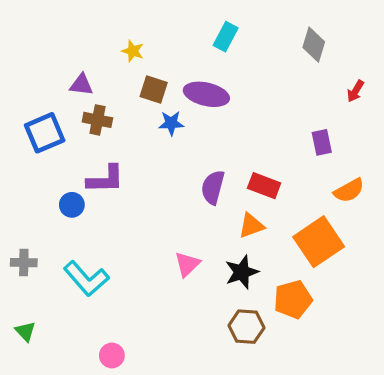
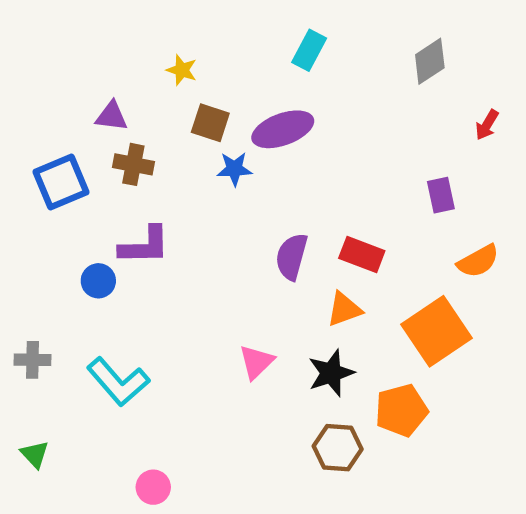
gray diamond: (314, 45) -> (430, 61), turned 40
purple ellipse: (206, 94) -> (283, 129), turned -33

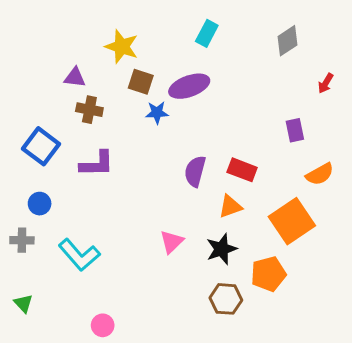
yellow star: (182, 70) -> (122, 47), size x1.6
blue square: (61, 182) -> (41, 146), moved, turned -30
blue circle: (98, 281) -> (40, 204), moved

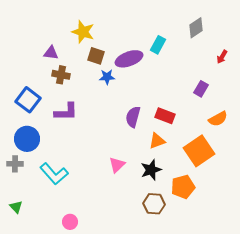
cyan rectangle: (207, 33) -> (158, 45), moved
purple rectangle: (295, 130) -> (201, 89), turned 42
blue circle: (40, 204) -> (27, 139), size x1.6

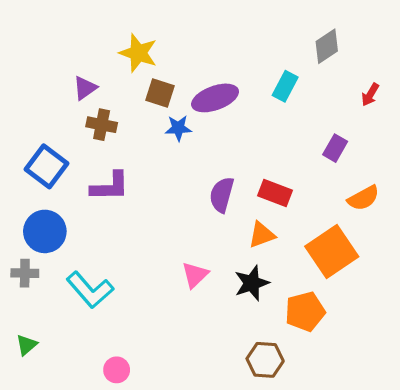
cyan rectangle: (158, 45) -> (285, 86), moved
purple triangle: (51, 53) -> (85, 88), turned -42
brown hexagon: (154, 204) -> (265, 360), moved
green triangle: (16, 207) -> (27, 345), turned 32

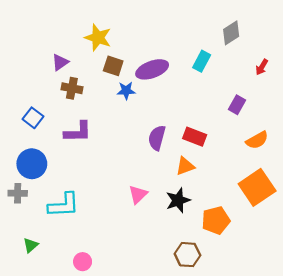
blue square: (47, 166) -> (33, 118), size x0.7
orange square: (332, 251) -> (257, 187), moved
cyan L-shape: (90, 290) -> (64, 205), turned -52
green triangle: (27, 345) -> (31, 245), moved

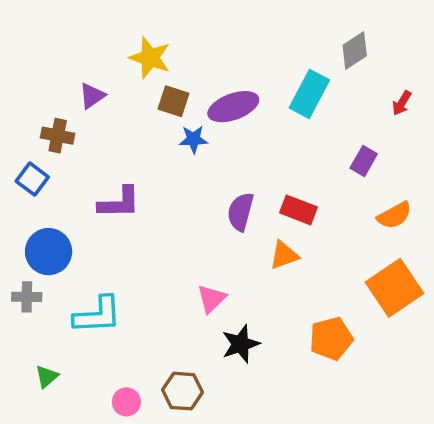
cyan rectangle: (202, 61) -> (309, 94), size x1.4
brown cross: (72, 88) -> (58, 136), moved
blue square: (33, 118) -> (32, 179), moved
black star: (178, 200) -> (241, 344), moved
brown hexagon: (187, 255) -> (183, 391), moved

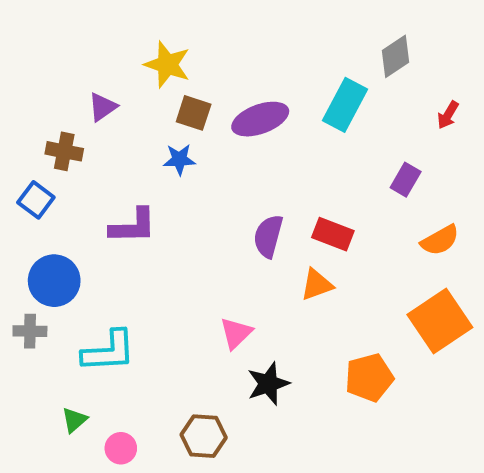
blue star: (193, 139) -> (179, 159), moved
green triangle: (47, 377) -> (74, 420), moved
pink circle: (126, 402) -> (121, 448), moved

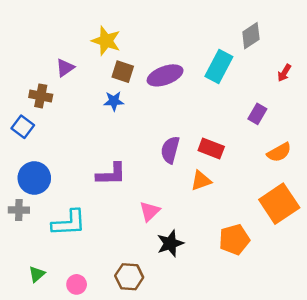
purple L-shape: (133, 226) -> (111, 174), moved
green triangle: (74, 420) -> (37, 274), moved

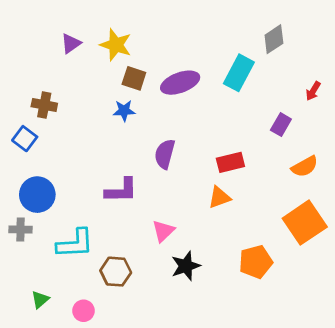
purple triangle: (65, 68) -> (71, 43), moved
red arrow: (284, 73) -> (313, 91), moved
red rectangle: (211, 149) -> (230, 162), turned -35
purple semicircle: (170, 150) -> (165, 154), moved
brown hexagon: (129, 277) -> (116, 272), moved

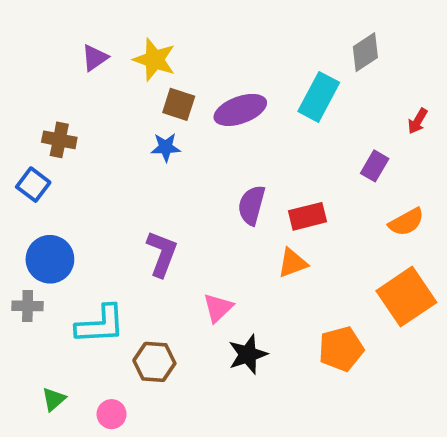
purple semicircle: (165, 154) -> (251, 205), moved
purple L-shape: (121, 190) -> (162, 254), turned -68

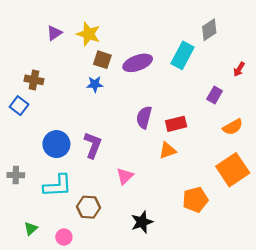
blue circle: (50, 259) -> (56, 144), moved
black star: (248, 354) -> (142, 222), moved

